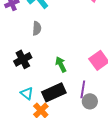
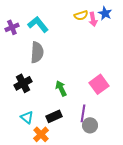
gray semicircle: (37, 28) -> (37, 52), size x1.5
black rectangle: (54, 92) -> (54, 116), size x0.7

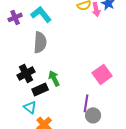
green arrow: (61, 88) -> (54, 78), moved
black rectangle: (54, 116) -> (40, 89), moved

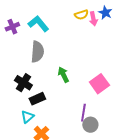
black cross: (26, 73) -> (23, 83), turned -30
green arrow: (54, 78) -> (63, 75), moved
cyan triangle: (30, 107) -> (27, 117), turned 40

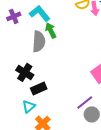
green arrow: (63, 75) -> (51, 30), moved
purple line: (83, 113) -> (85, 102), turned 42

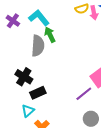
purple cross: (14, 16) -> (13, 21), turned -32
purple line: (85, 102) -> (84, 94), moved

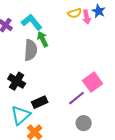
black rectangle: (38, 93) -> (40, 102), moved
cyan triangle: (28, 111) -> (21, 115), size x1.5

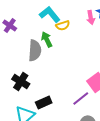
yellow semicircle: (75, 13) -> (63, 25), moved
cyan L-shape: (32, 22) -> (50, 14), moved

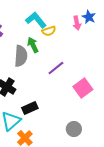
purple line: (81, 98) -> (56, 68), moved

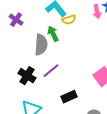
purple line: (56, 68) -> (51, 71), moved
black rectangle: (30, 108) -> (69, 97), moved

